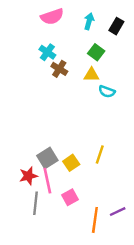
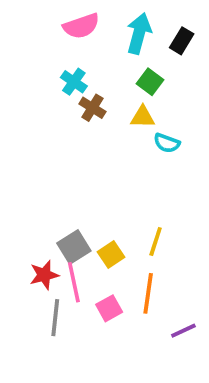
cyan arrow: (89, 21) -> (139, 33), size x1.5
orange line: (95, 220) -> (148, 293), moved

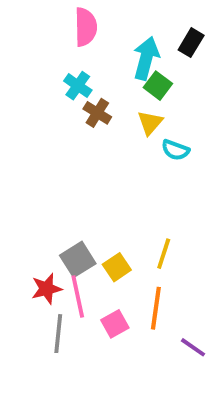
pink semicircle: (81, 26) -> (86, 27), turned -72
cyan arrow: (139, 33) -> (146, 58), moved
yellow triangle: (143, 117) -> (150, 123), turned -50
purple line: (183, 331) -> (193, 347), turned 60

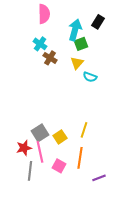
green square: (158, 86) -> (81, 44), turned 32
pink square: (115, 324) -> (59, 166), turned -32
purple line: (193, 347) -> (99, 178), turned -56

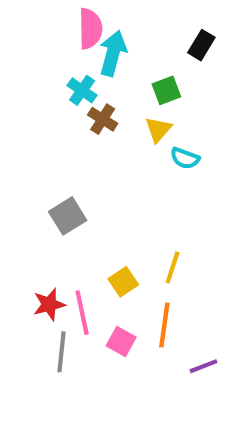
cyan arrow: (75, 30) -> (113, 53), moved
gray square: (40, 133) -> (68, 216), moved

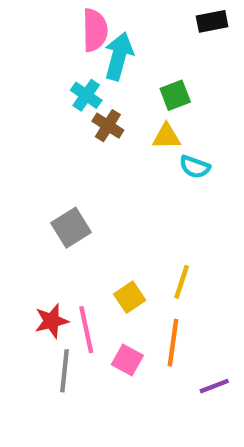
black rectangle: (201, 45) -> (212, 21), moved, turned 48
yellow triangle: (158, 129) -> (166, 136), turned 48

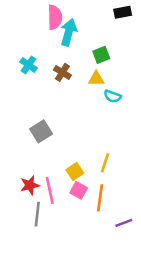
cyan cross: (86, 95) -> (28, 65), moved
pink square: (127, 360) -> (79, 190), moved

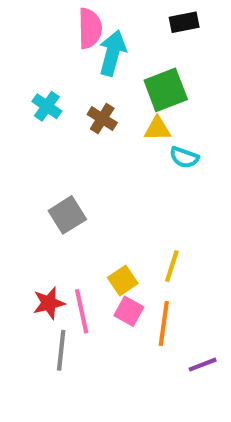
black rectangle: (123, 12) -> (184, 22), moved
green square: (101, 55) -> (166, 90), size x1.5

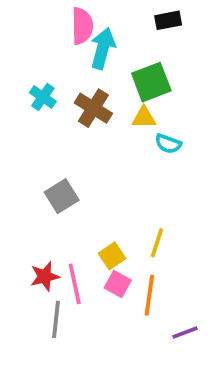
brown cross: (102, 119) -> (93, 108), size x1.4

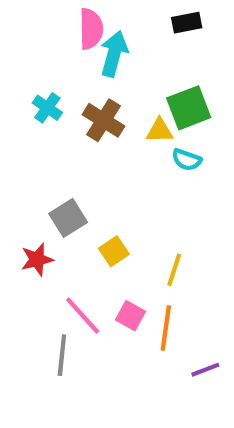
green square: (151, 82) -> (189, 108), moved
yellow square: (112, 256) -> (114, 251), moved
red star: (45, 276) -> (37, 260), moved
pink line: (75, 284) -> (83, 316), turned -30

